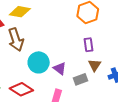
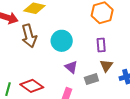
cyan circle: (39, 62) -> (62, 41), moved

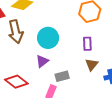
purple triangle: (71, 67) -> (42, 61), moved, turned 40
gray rectangle: (91, 79) -> (62, 76), moved

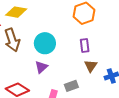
gray rectangle: (62, 76) -> (71, 86), moved

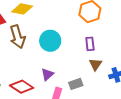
purple triangle: (41, 67) -> (47, 74), moved

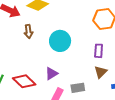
brown arrow: (17, 37) -> (28, 31), size x0.6

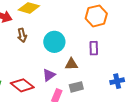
brown triangle: (101, 72) -> (71, 64), moved, turned 48

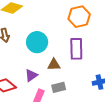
purple rectangle: (94, 48) -> (76, 49), size x1.5

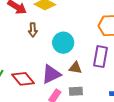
purple triangle: (31, 75) -> (51, 74), size x1.5

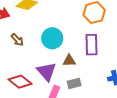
brown arrow: (33, 30) -> (17, 40), moved, turned -32
purple triangle: (51, 74) -> (47, 72), turned -35

